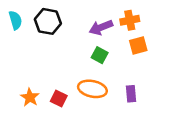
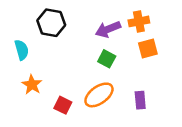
cyan semicircle: (15, 20) -> (22, 50), moved
orange ellipse: (92, 89) -> (99, 95), turned -48
orange star: (30, 97) -> (32, 85), moved

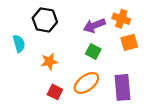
orange cross: (139, 21) -> (121, 19), turned 30
orange star: (32, 85) -> (49, 62), moved, turned 30
purple rectangle: (140, 100) -> (122, 87), size x1.6

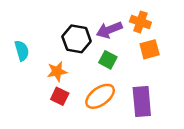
black hexagon: (45, 20) -> (77, 39), moved
red square: (55, 92) -> (60, 96), moved

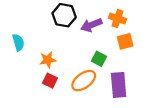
black hexagon: (77, 39) -> (64, 15), moved
green square: (108, 60) -> (99, 59), moved

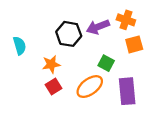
black hexagon: (64, 15) -> (69, 34), moved
red square: (50, 81) -> (53, 87), turned 32

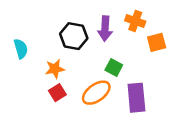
purple arrow: (98, 27) -> (105, 29), turned -65
orange square: (134, 44) -> (157, 42), moved

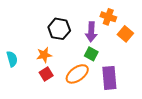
purple arrow: (105, 29) -> (91, 32), moved
orange square: (157, 42) -> (125, 34), turned -35
cyan semicircle: (21, 49) -> (12, 59), moved

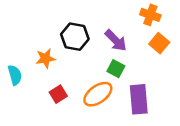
orange cross: (108, 17) -> (150, 15), moved
purple arrow: (91, 32) -> (116, 40), turned -48
orange star: (44, 55) -> (46, 58), moved

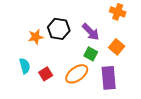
orange square: (159, 43) -> (117, 47), moved
orange star: (46, 58) -> (36, 37), moved
cyan semicircle: (15, 75) -> (25, 66), moved

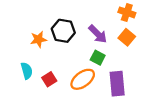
orange square: (117, 47) -> (127, 37), moved

